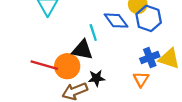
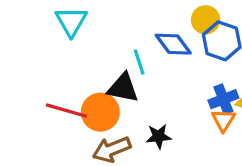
black star: (96, 78) -> (159, 136), moved
orange triangle: (141, 79) -> (223, 120), moved

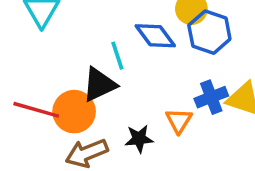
black triangle: (123, 88) -> (99, 85), turned -36
orange triangle: (223, 120) -> (179, 121), moved

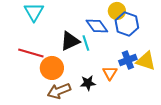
cyan line: (117, 56) -> (86, 43), moved
black triangle: (99, 85) -> (70, 41), moved
red line: (36, 110) -> (31, 53), moved

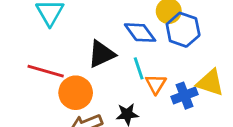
cyan line: (86, 43) -> (139, 68), moved
blue cross: (128, 60) -> (184, 96), moved
orange triangle: (110, 73) -> (156, 84), moved

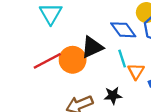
red line: (46, 71) -> (47, 61), turned -44
orange circle: (76, 93) -> (73, 60), moved

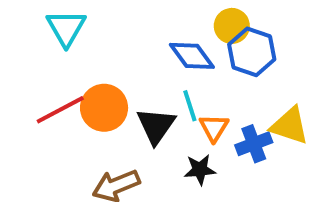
black triangle: (92, 47) -> (156, 126), moved, turned -30
black star: (113, 95) -> (200, 170), moved

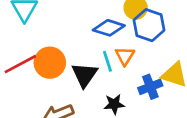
blue diamond: (192, 56) -> (109, 28), turned -36
orange triangle: (214, 128) -> (125, 56), moved

